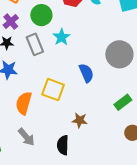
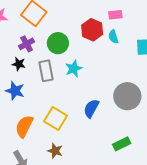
blue semicircle: (86, 73) -> (91, 108), turned -138
brown star: (80, 120) -> (55, 151), moved

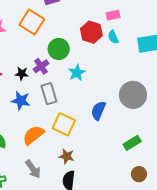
purple cross: (27, 44) -> (41, 66), moved
gray rectangle: (46, 71) -> (49, 94), moved
orange semicircle: (24, 126) -> (33, 135), turned 30

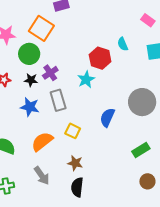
pink rectangle: (113, 15) -> (148, 20), moved, turned 48
red hexagon: (91, 32) -> (100, 58), moved
green circle: (59, 49) -> (29, 54), moved
yellow square: (64, 124) -> (73, 131), size x0.7

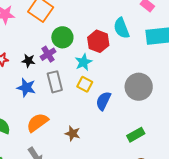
cyan semicircle: (123, 44) -> (121, 28), size x1.5
green circle: (29, 54) -> (62, 37), moved
yellow square: (73, 131) -> (85, 84), moved
brown star: (75, 163) -> (73, 133), moved

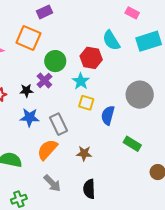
gray rectangle: (55, 82) -> (59, 124), moved
green rectangle: (136, 135) -> (132, 144), moved, turned 72

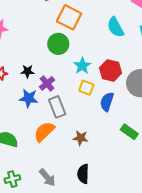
orange square: (28, 38) -> (69, 17), moved
red hexagon: (91, 58) -> (111, 70), moved
purple cross: (44, 80) -> (47, 83), moved
gray arrow: (52, 183) -> (47, 177), moved

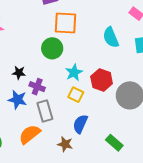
orange square: (69, 17) -> (66, 23), turned -30
purple cross: (47, 83) -> (37, 87), turned -35
blue semicircle: (107, 102) -> (80, 124), moved

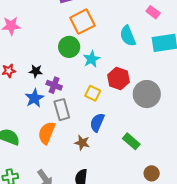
orange square: (66, 23) -> (82, 22), turned -30
cyan star: (74, 73) -> (92, 59), moved
blue star: (17, 100) -> (34, 98), turned 30
orange semicircle: (30, 134) -> (47, 133), turned -30

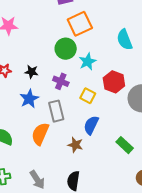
purple cross: (54, 85) -> (61, 81), moved

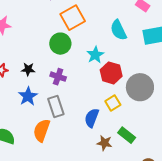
cyan star: (88, 62) -> (95, 55), moved
yellow square: (88, 96) -> (113, 103), moved, turned 35
brown star: (75, 145) -> (104, 143), moved

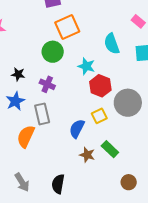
cyan star: (95, 55) -> (86, 66), turned -30

